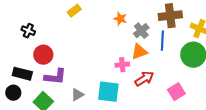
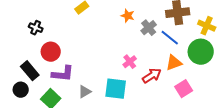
blue line: (162, 41) -> (170, 38), turned -54
orange triangle: (139, 52) -> (174, 63), moved
pink cross: (122, 65) -> (130, 62), turned -32
black rectangle: (22, 74) -> (30, 71), turned 36

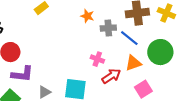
yellow cross: (207, 26) -> (166, 13), moved
gray cross: (149, 28) -> (108, 28), turned 35
pink cross: (130, 62) -> (97, 59), moved, turned -32

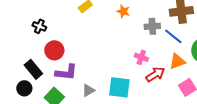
orange star: (87, 16) -> (123, 11), moved

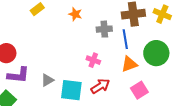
blue line: (173, 36) -> (125, 39), turned 42
red arrow: (155, 74) -> (100, 86), moved
gray triangle: (88, 90) -> (47, 80), moved

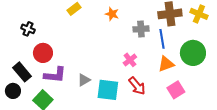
pink cross: (93, 60) -> (130, 60), turned 32
red arrow: (100, 86) -> (137, 86), turned 84

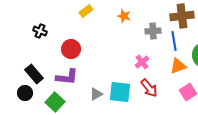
red circle: (43, 53) -> (71, 49), moved
gray triangle: (84, 80) -> (96, 94), moved

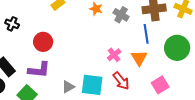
gray cross: (153, 31) -> (121, 15), moved, turned 35
orange triangle: (178, 66) -> (139, 58), moved, turned -42

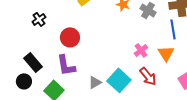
black cross: (12, 24) -> (39, 19), turned 32
purple L-shape: (39, 70) -> (66, 65), turned 75
cyan square: (92, 85) -> (119, 80), turned 35

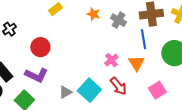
purple L-shape: (66, 65) -> (36, 75), turned -55

